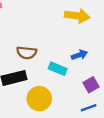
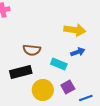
yellow arrow: (77, 16) -> (75, 30), moved
purple square: (91, 85) -> (68, 87), moved

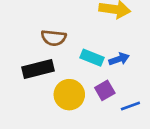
blue arrow: (78, 52) -> (119, 59), moved

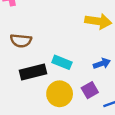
brown semicircle: (54, 38) -> (21, 41), moved
cyan rectangle: (92, 58) -> (62, 62), moved

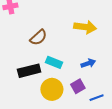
brown semicircle: (21, 41) -> (38, 37), moved, turned -48

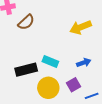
yellow arrow: (85, 27) -> (81, 27), turned 150
brown semicircle: (38, 37) -> (26, 22), moved

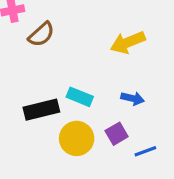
blue arrow: (84, 63) -> (133, 98), turned 32

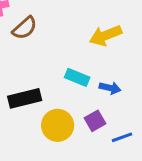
cyan rectangle: (80, 97) -> (77, 77), moved

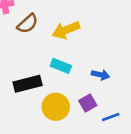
yellow arrow: (105, 35) -> (66, 30), moved
cyan rectangle: (77, 77) -> (61, 66), moved

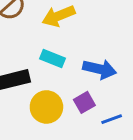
blue arrow: (100, 75) -> (100, 69), size x1.5

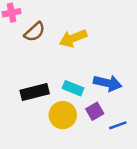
cyan rectangle: (53, 58) -> (73, 88), moved

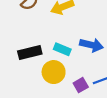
purple square: (95, 111) -> (81, 85), moved

